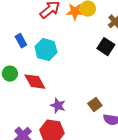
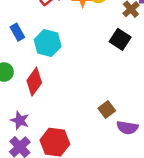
red diamond: (35, 82) -> (34, 82), turned 65
purple star: (58, 106) -> (20, 120), moved

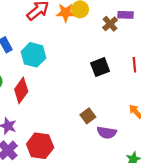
black square: (120, 39) -> (100, 67), moved, turned 36

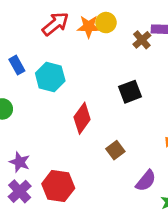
red diamond: (21, 90) -> (82, 118), moved
purple semicircle: (107, 133) -> (146, 181), moved, turned -60

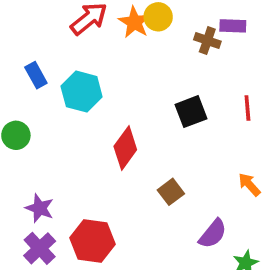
orange star: (89, 27) -> (134, 22), turned 30
brown cross: (142, 40) -> (207, 41), turned -30

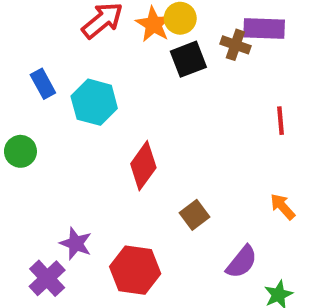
purple rectangle: (233, 26) -> (264, 28), size x1.4
black square: (191, 112) -> (188, 59), moved
purple star: (40, 208) -> (76, 243), moved
red hexagon: (92, 241) -> (135, 270), moved

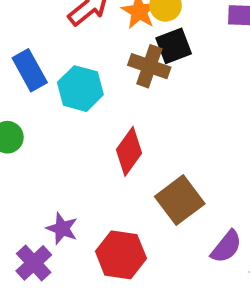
brown cross: (235, 45) -> (149, 66), moved, size x1.4
blue rectangle: (43, 84) -> (30, 70), size x1.4
brown square: (195, 215) -> (180, 200), size x1.6

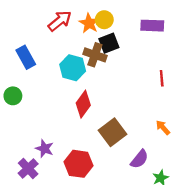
cyan hexagon: (80, 89) -> (73, 68), moved

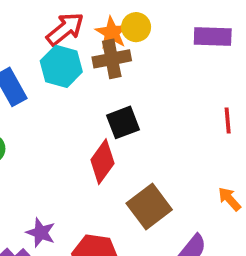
black square: (109, 43) -> (123, 122), moved
brown cross: (95, 55) -> (112, 59), moved, turned -30
cyan hexagon: (73, 68) -> (61, 66), moved

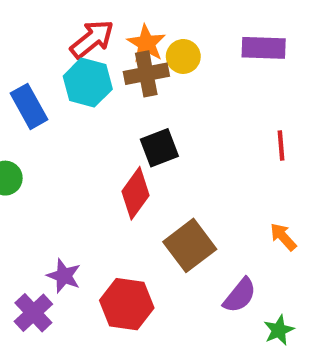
yellow circle: (136, 27) -> (183, 56), moved

